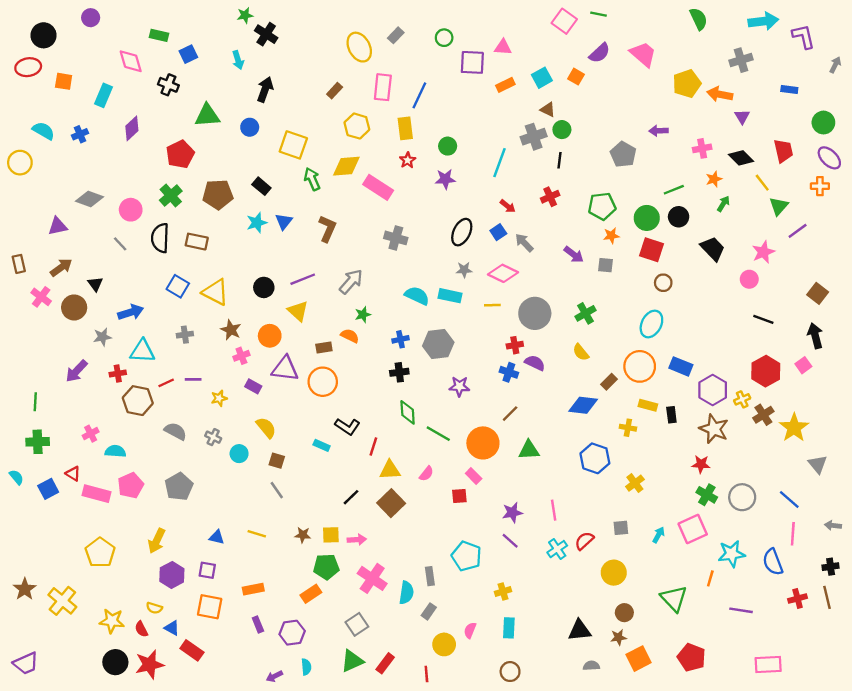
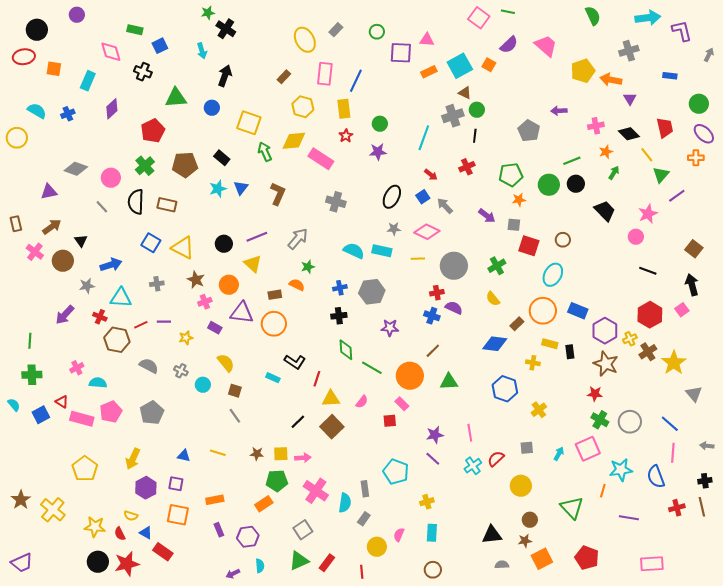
cyan square: (542, 78) -> (460, 66), size x1.4
red square: (651, 250) -> (529, 246), moved
red cross: (118, 373) -> (100, 317), turned 32

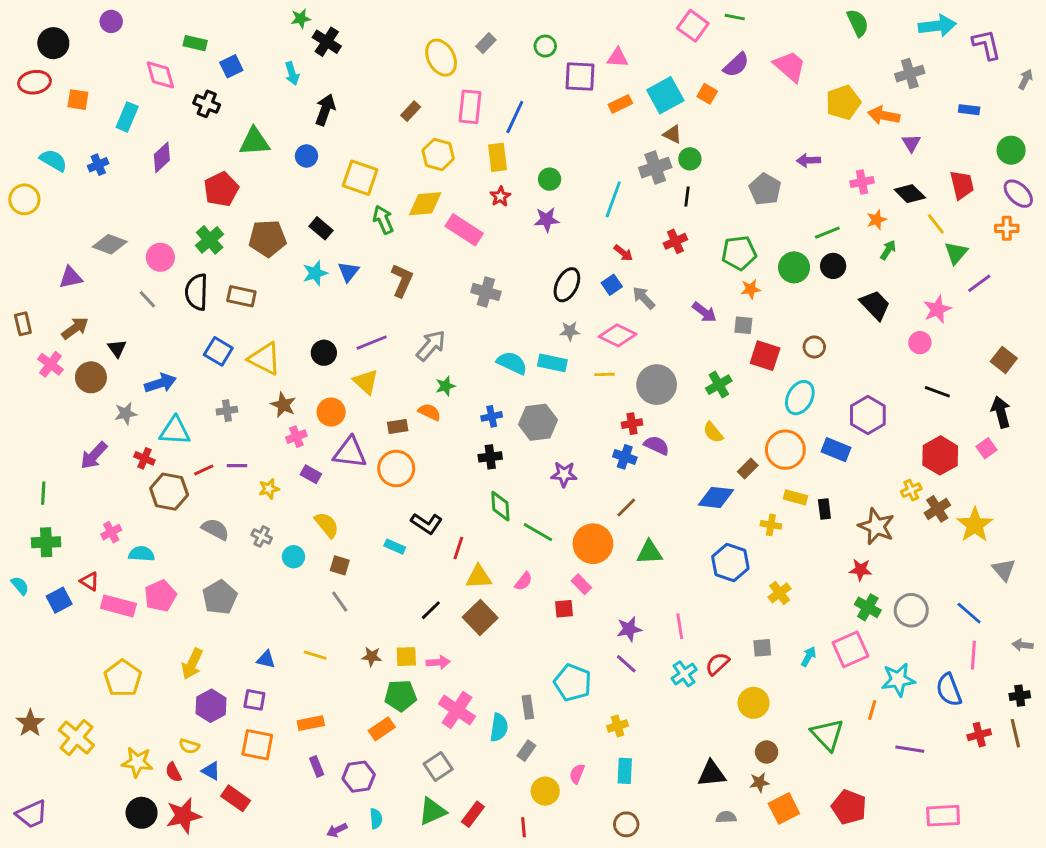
purple hexagon: (605, 331) -> (868, 415), moved

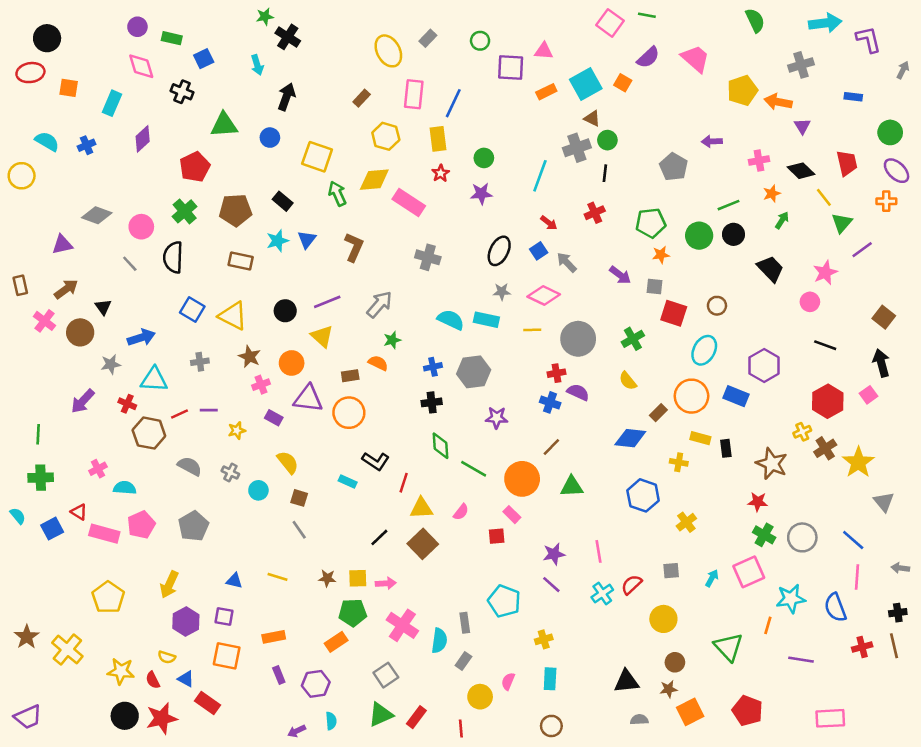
purple circle: (111, 21) -> (137, 27), moved
brown rectangle: (241, 296) -> (241, 261), moved

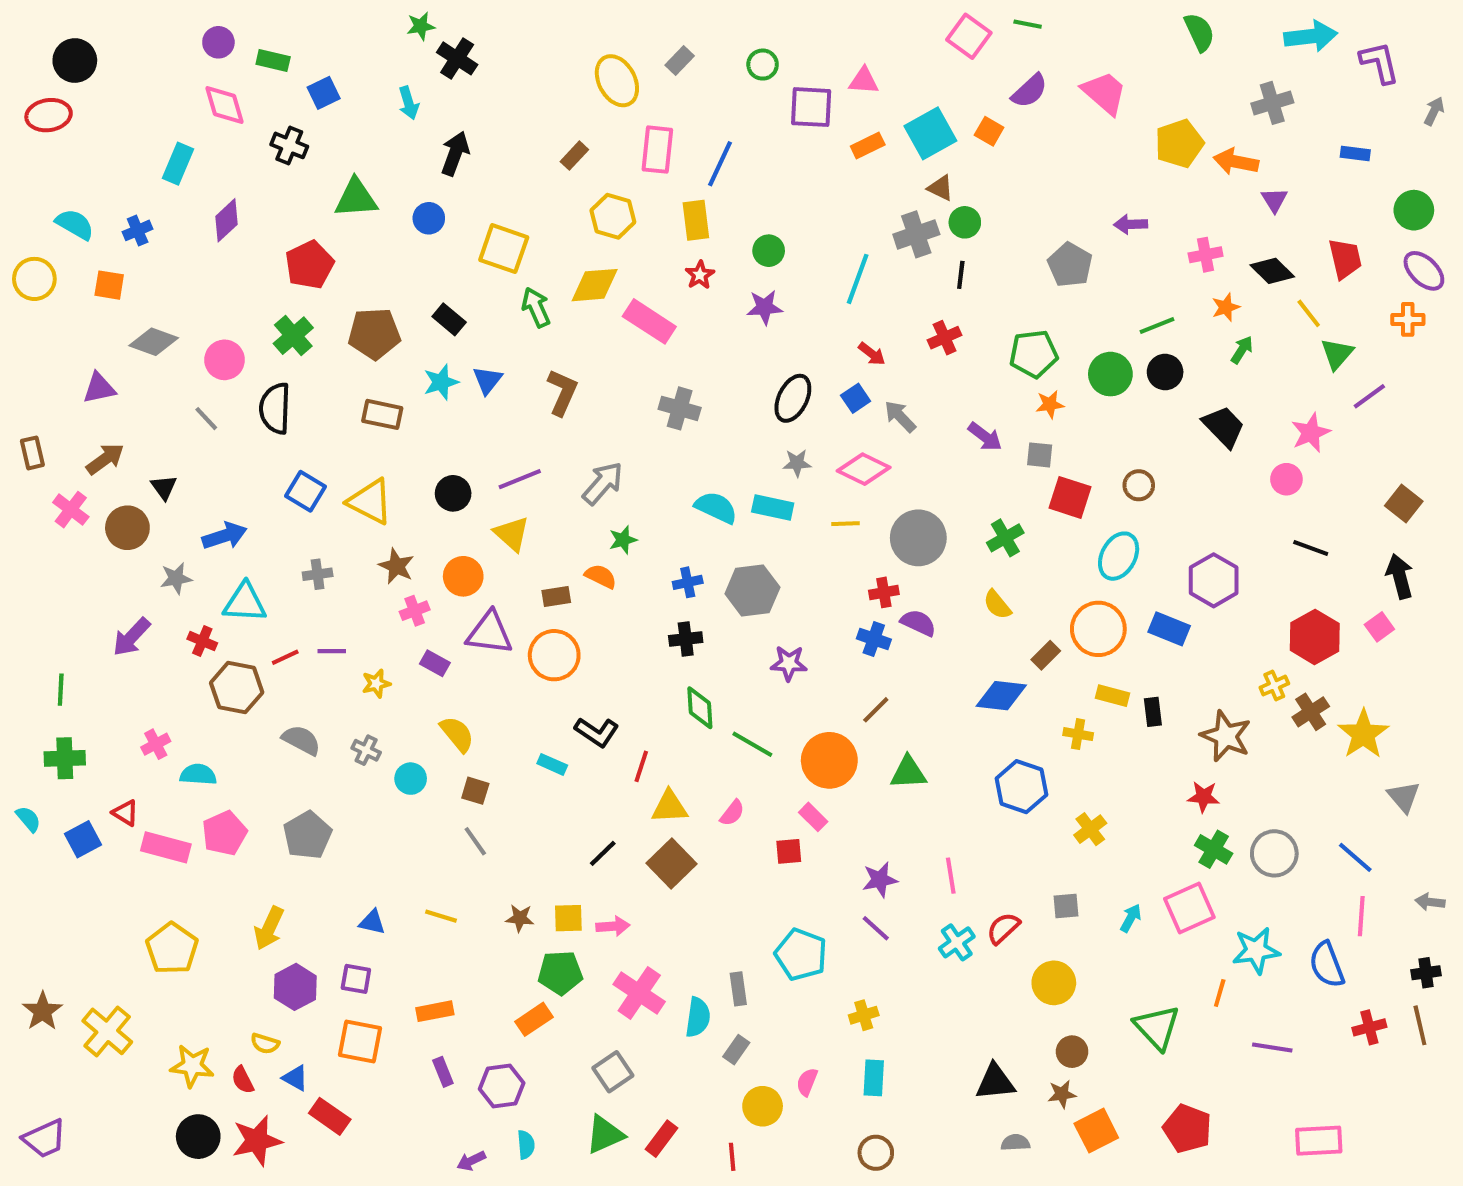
orange square: (69, 88) -> (109, 285), moved

